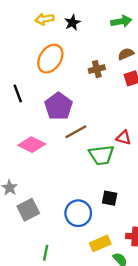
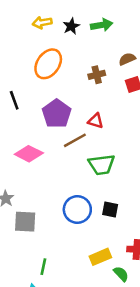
green arrow: (121, 21) -> (102, 25), moved
red triangle: (124, 138) -> (96, 121), moved
gray square: (28, 210) -> (25, 222), turned 30
blue circle: (78, 213) -> (77, 210), moved

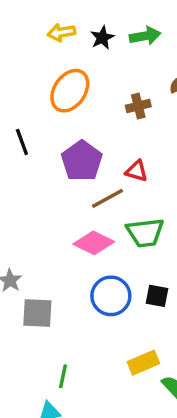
pink diamond: (29, 154) -> (94, 243), moved

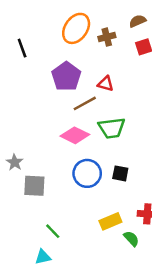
orange ellipse: (70, 91) -> (76, 28), moved
black line: (22, 142) -> (22, 48), moved
green line: (63, 376) -> (53, 231), turned -56

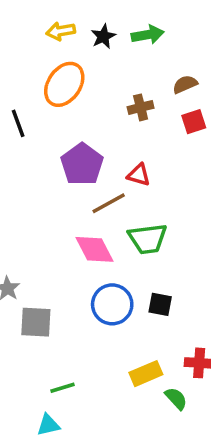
orange ellipse: (76, 28) -> (64, 84), moved
pink diamond: (75, 135) -> (94, 249), turned 36
green line: (53, 231) -> (62, 388), turned -63

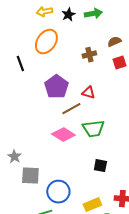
pink diamond: (94, 249) -> (63, 135), turned -30
blue circle: (112, 304) -> (58, 192), moved

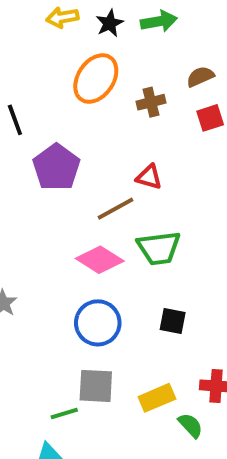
orange ellipse: (46, 42) -> (96, 79), moved
purple pentagon: (56, 87) -> (56, 167), moved
gray square: (30, 176) -> (96, 386), moved
blue circle: (58, 192) -> (98, 323), moved

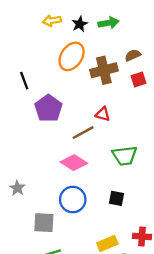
brown cross: (151, 102) -> (104, 70), size x1.6
green trapezoid: (159, 248) -> (125, 156), moved
gray square: (96, 386) -> (44, 223), moved

